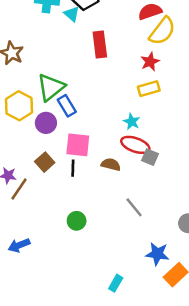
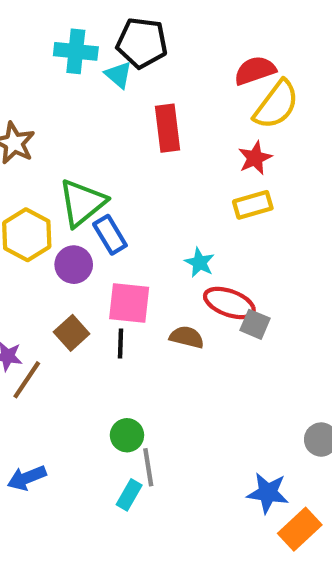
cyan star: (132, 122) -> (200, 262), moved
gray line: (134, 207) -> (148, 467), moved, turned 30
cyan rectangle: (116, 283) -> (129, 495), moved

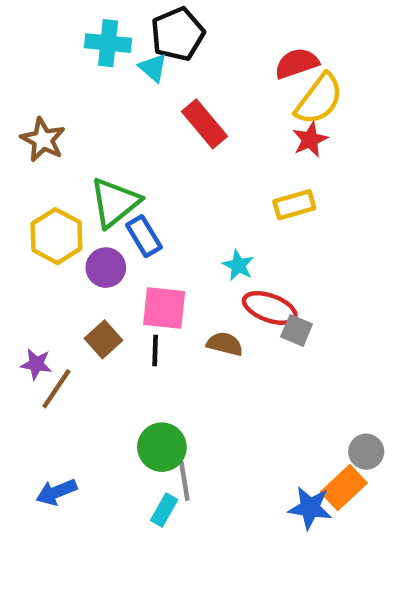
black pentagon: (142, 43) -> (178, 34), turned -30
red rectangle: (168, 128) -> (205, 124), turned -33
red star: (255, 158) -> (310, 140), moved
green circle: (127, 435) -> (162, 447), size x1.4
orange rectangle: (300, 529) -> (344, 488), moved

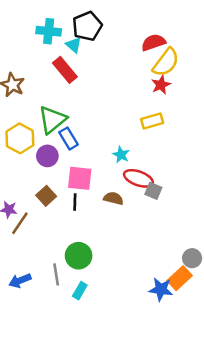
red rectangle: (205, 124) -> (65, 70), moved
gray line: (184, 481) -> (56, 274), moved

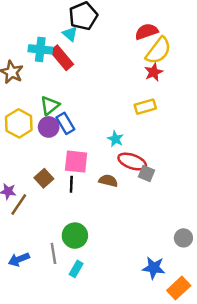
cyan cross: (49, 31) -> (40, 49), moved
green triangle: (52, 120) -> (50, 105), size x0.7
purple circle: (47, 156) -> (49, 127), moved
orange rectangle: (180, 278) -> (179, 288), moved

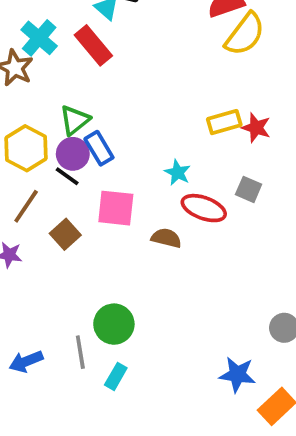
cyan cross: (40, 49) -> (39, 38), moved, turned 35
red star: (154, 72) -> (256, 128), moved, turned -30
gray square: (146, 173) -> (249, 189), moved
black line: (71, 184) -> (67, 176), moved, turned -56
brown line: (19, 205) -> (26, 206), moved

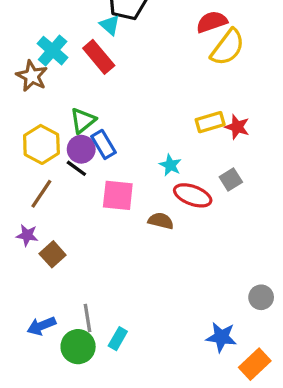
gray square: (249, 189) -> (231, 179), turned 35
brown square: (65, 234) -> (53, 254), moved
green circle: (114, 324) -> (78, 347), moved

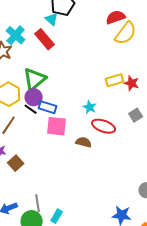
green triangle: (83, 121) -> (35, 79), size x1.4
blue rectangle: (103, 144) -> (48, 107), moved, turned -42
gray square: (231, 179) -> (136, 115), moved

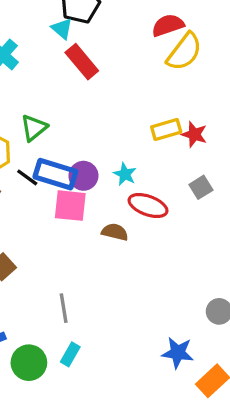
red rectangle: (45, 39) -> (82, 62), moved
green triangle: (35, 79) -> (34, 128), size x0.7
purple circle: (34, 97) -> (83, 176), moved
blue rectangle: (48, 107) -> (55, 174), size x1.4
gray line: (38, 203) -> (64, 308), moved

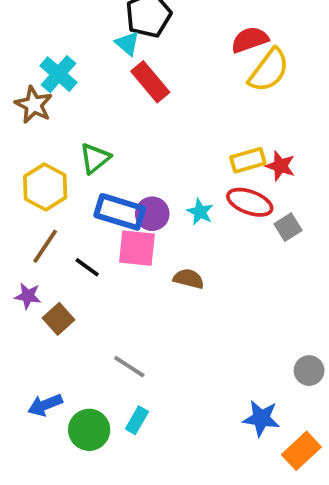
black line: (27, 177) -> (87, 267), moved
red ellipse: (148, 206) -> (250, 202), moved
gray line: (64, 308) -> (129, 367), turned -48

